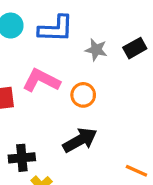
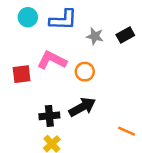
black cross: (22, 158) -> (49, 116), moved

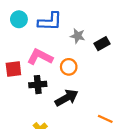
black rectangle: (125, 35) -> (102, 44), moved
black cross: (49, 116) -> (38, 85), moved

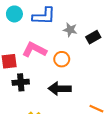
black cross: (38, 85) -> (21, 82), moved
black arrow: (67, 98) -> (60, 89), turned -150

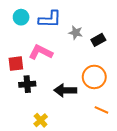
orange circle: (62, 59) -> (94, 77), moved, size x1.5

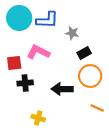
cyan circle: (21, 17) -> (19, 18), size x1.6
black rectangle: (98, 40) -> (84, 53), moved
yellow cross: (41, 120) -> (38, 118), turned -32

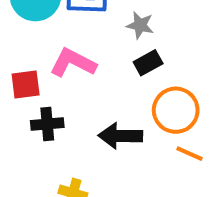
black rectangle: (84, 53) -> (148, 63), moved
orange line: (97, 108) -> (190, 154), moved

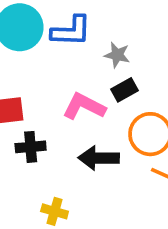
pink L-shape: (73, 63) -> (84, 106), moved

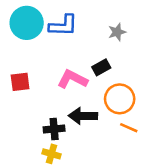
gray star: (117, 55) -> (117, 32), moved, turned -30
black cross: (31, 147) -> (54, 129), moved

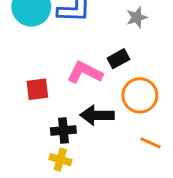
red square: (20, 82) -> (37, 89), moved
orange line: (129, 128) -> (151, 143), moved

